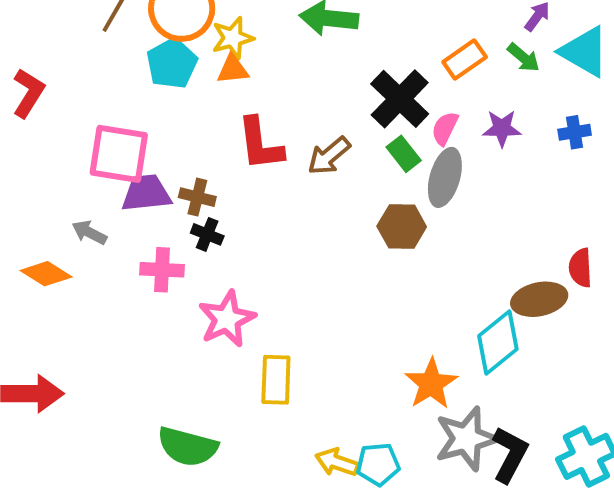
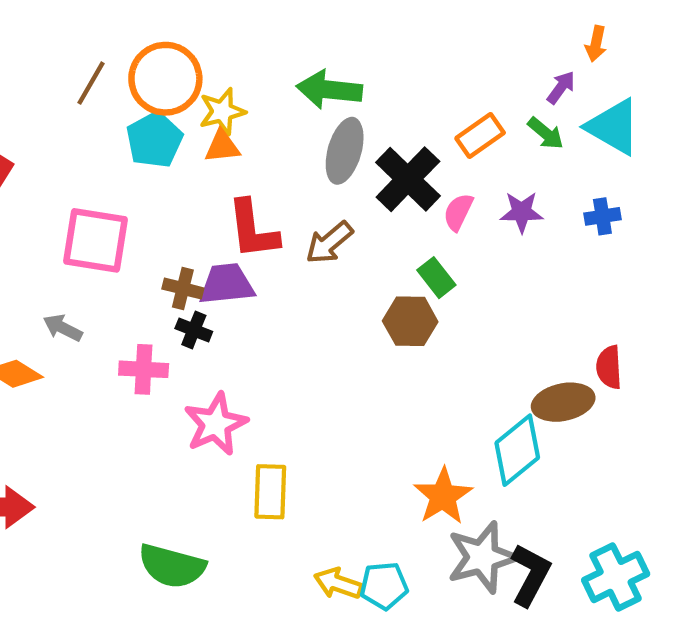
green rectangle: (404, 154) -> (436, 278), moved
gray ellipse: (445, 177) -> (345, 151), moved
purple trapezoid: (146, 193) -> (227, 284), moved

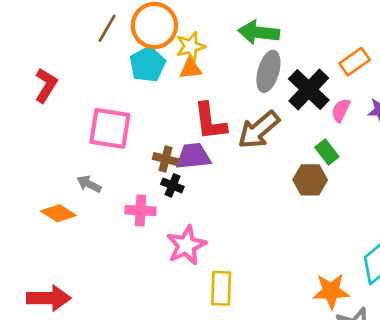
brown arrow: (329, 243) -> (259, 130), size x1.4
orange star: (443, 496) -> (331, 291), turned 30

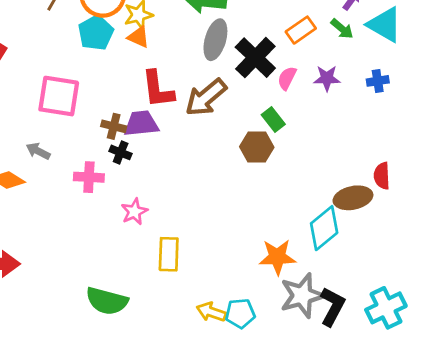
orange triangle: (191, 69) -> (138, 37), turned 30
pink star: (186, 245) -> (134, 212), size x0.7

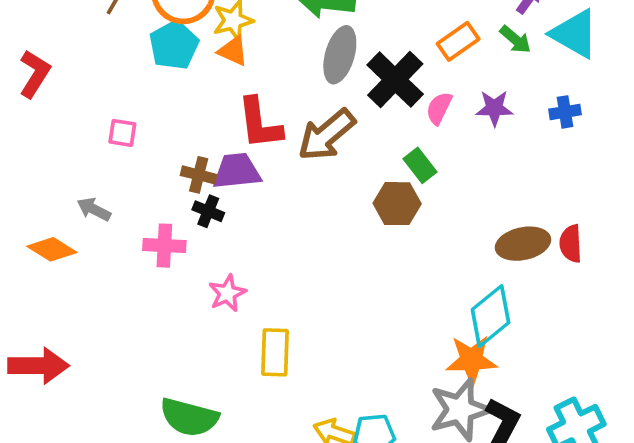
pink square: (59, 96) -> (122, 133), size x0.5
brown ellipse: (353, 198) -> (523, 244), moved
orange star: (277, 257) -> (471, 360), moved

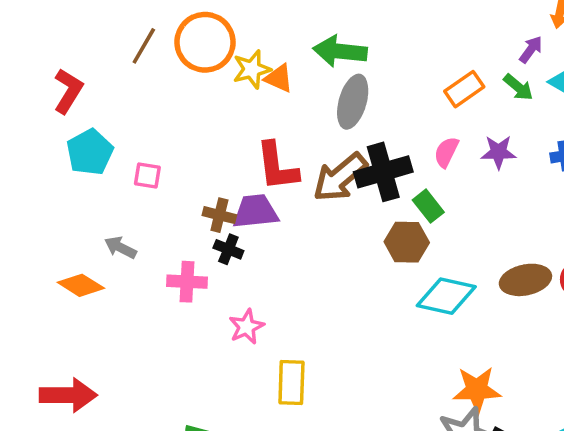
cyan pentagon: (174, 45) -> (90, 152), moved
orange triangle: (233, 51) -> (279, 78), moved
red L-shape: (35, 74) -> (68, 91), moved
black cross: (395, 80) -> (383, 172), moved, turned 30
cyan diamond: (491, 316) -> (446, 296), moved, turned 52

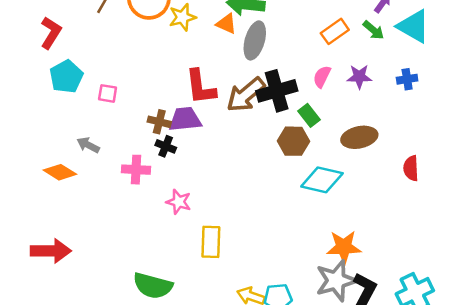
orange triangle: (279, 78) -> (226, 24), moved
brown ellipse: (525, 280) -> (359, 137), moved
pink star: (246, 327) -> (179, 202), turned -30

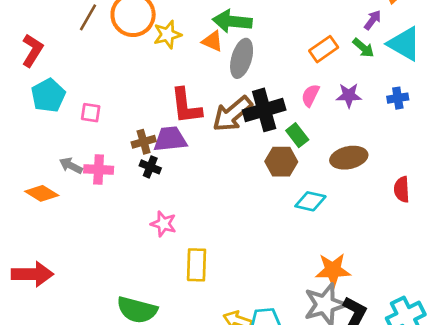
brown cross: (159, 122) -> (144, 142), turned -30
pink cross: (136, 170) -> (99, 170), moved
cyan diamond: (322, 180) -> (310, 201), size x0.7

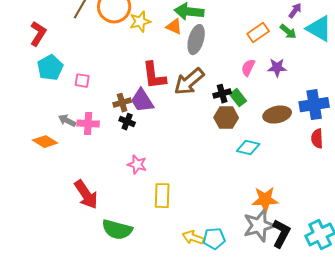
blue cross: (398, 98) -> (314, 105), moved, size x1.8
black cross: (264, 110) -> (222, 94), moved, size x0.6
purple trapezoid: (170, 139) -> (142, 101), turned -116
red arrow: (32, 274) -> (86, 195), moved, turned 56

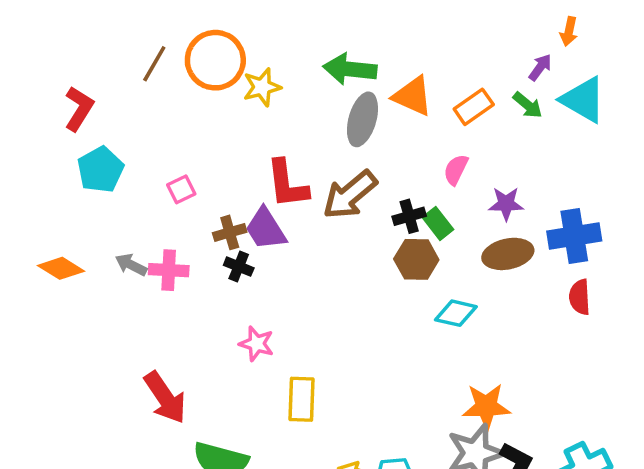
orange triangle: (174, 27) -> (413, 96), moved, size x1.4
purple star: (277, 68) -> (506, 204), moved
pink square: (82, 81) -> (181, 189), moved, turned -35
orange diamond: (45, 142) -> (61, 268), moved

